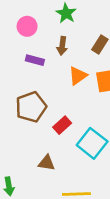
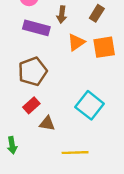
purple rectangle: (35, 60) -> (36, 28), size x1.5
red rectangle: (62, 125) -> (31, 105), moved

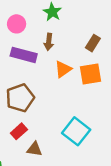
brown rectangle: (97, 13) -> (93, 43), moved

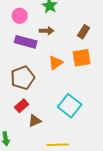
brown arrow: (49, 42) -> (47, 31), turned -96
orange triangle: (63, 69) -> (56, 63), moved
brown triangle: (34, 149) -> (35, 121), turned -32

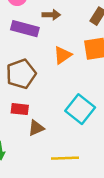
red rectangle: (22, 106) -> (20, 109), turned 48

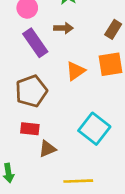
purple rectangle: (25, 29) -> (35, 43), turned 40

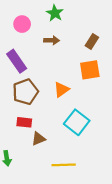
purple rectangle: (35, 43) -> (17, 61), moved
orange triangle: (76, 71) -> (61, 90), moved

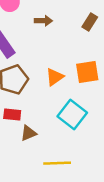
orange square: (90, 70) -> (87, 72), moved

